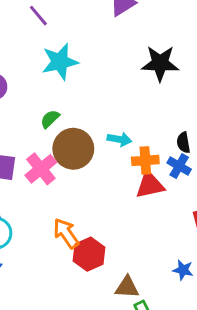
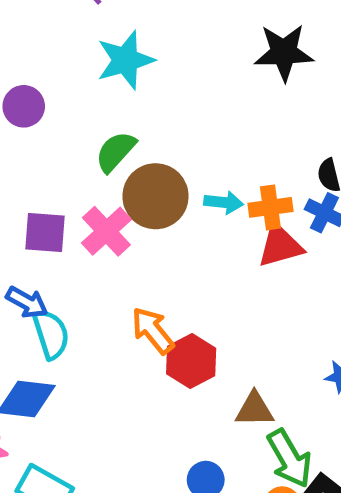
green semicircle: (50, 119) -> (116, 152), size x1.4
cyan arrow: (119, 139) -> (224, 202), moved

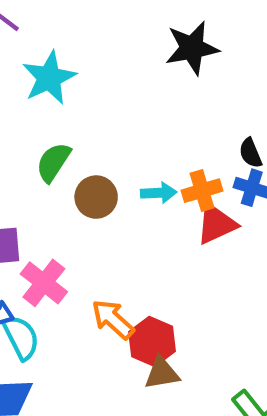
brown circle: (155, 196) -> (96, 197), size x0.7
pink cross: (106, 231) -> (44, 283), moved
brown triangle: (254, 409) -> (162, 373), moved

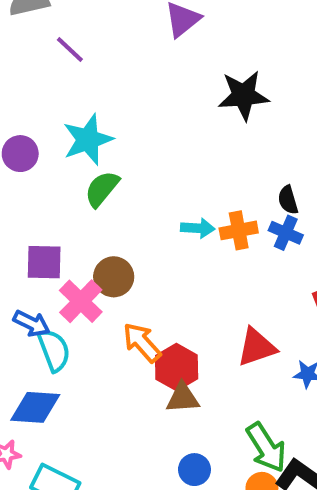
cyan star: (49, 78) -> (88, 140), moved
brown circle: (96, 197) -> (114, 277), moved
red triangle: (216, 224) -> (257, 347), moved

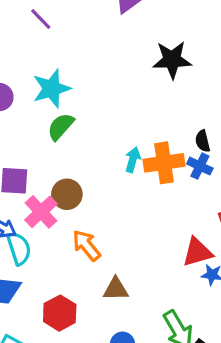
cyan arrow: (198, 228) -> (133, 160), turned -80
orange cross: (239, 230) -> (164, 163), size x1.4
red triangle: (257, 347) -> (197, 252), moved
red hexagon: (177, 367) -> (60, 313), moved

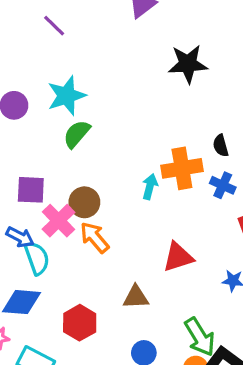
cyan arrow: (133, 160) -> (150, 187), moved
blue cross: (200, 166) -> (223, 185), moved
orange arrow: (86, 245) -> (95, 237), moved
red triangle: (197, 252) -> (178, 257), moved

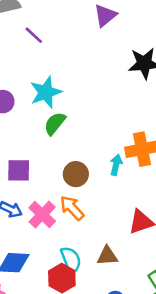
brown circle: (84, 202) -> (76, 174), moved
pink cross: (59, 221) -> (42, 214), moved
cyan semicircle: (37, 258) -> (71, 260), moved

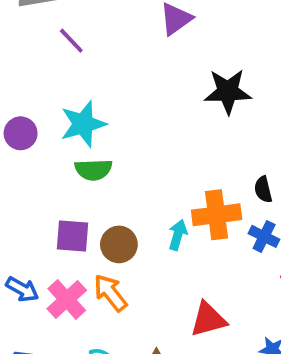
green semicircle: (55, 123) -> (93, 170), turned -135
purple square: (19, 170) -> (72, 236), moved

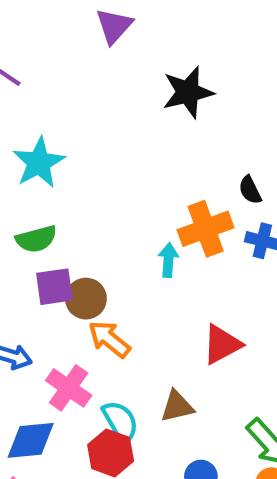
green semicircle: (93, 170) -> (36, 239), moved
brown circle: (119, 244) -> (86, 299), moved
pink cross: (67, 299) -> (69, 388), moved

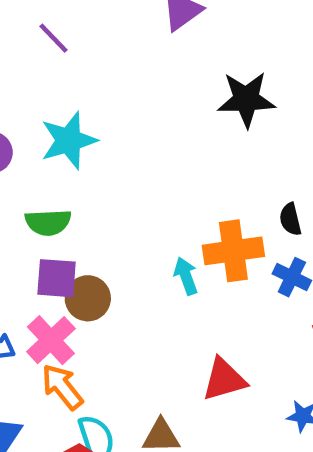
cyan arrow: (168, 260) -> (186, 276), turned -36
orange arrow: (109, 339) -> (62, 387), moved
pink cross: (69, 388) -> (51, 340), moved

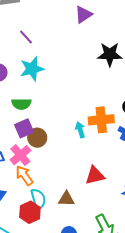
purple line: (53, 38) -> (26, 37), moved
purple square: (57, 278) -> (24, 128), turned -30

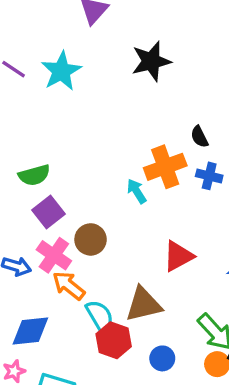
cyan star: (32, 69) -> (61, 71), moved
brown circle: (37, 138) -> (91, 239), moved
brown triangle: (66, 199) -> (144, 304), size x1.4
red hexagon: (30, 212) -> (114, 340), moved

